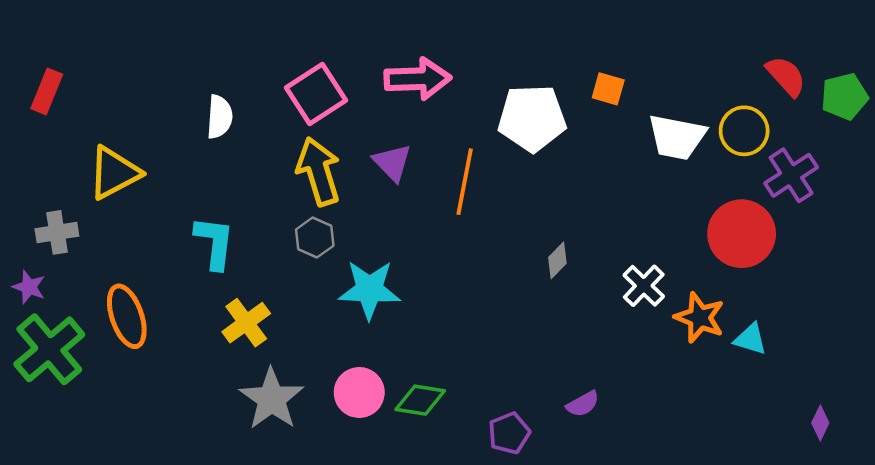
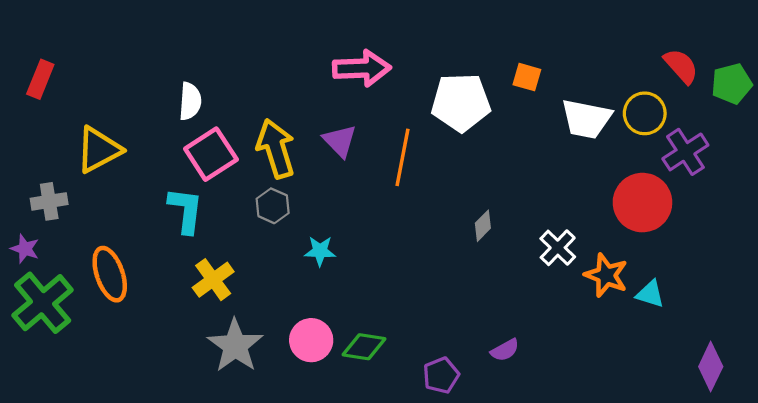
pink square: (316, 94) -> (211, 154), moved
cyan star: (369, 290) -> (320, 251), size x0.6
purple diamond: (820, 423) -> (711, 367), size x1.6

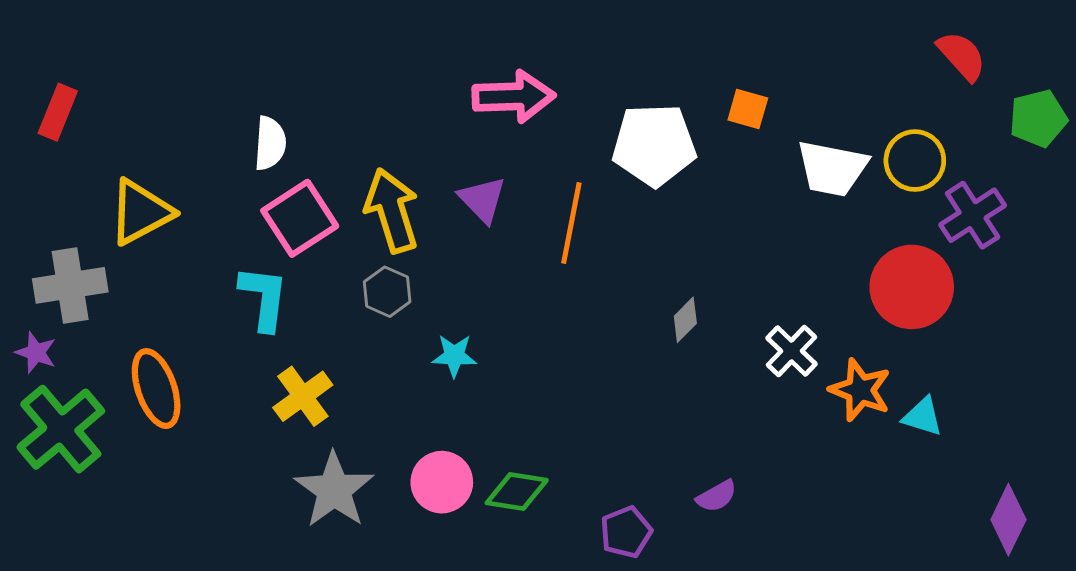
red semicircle: (681, 66) -> (962, 56), moved
gray cross: (49, 201) -> (70, 285), size x1.4

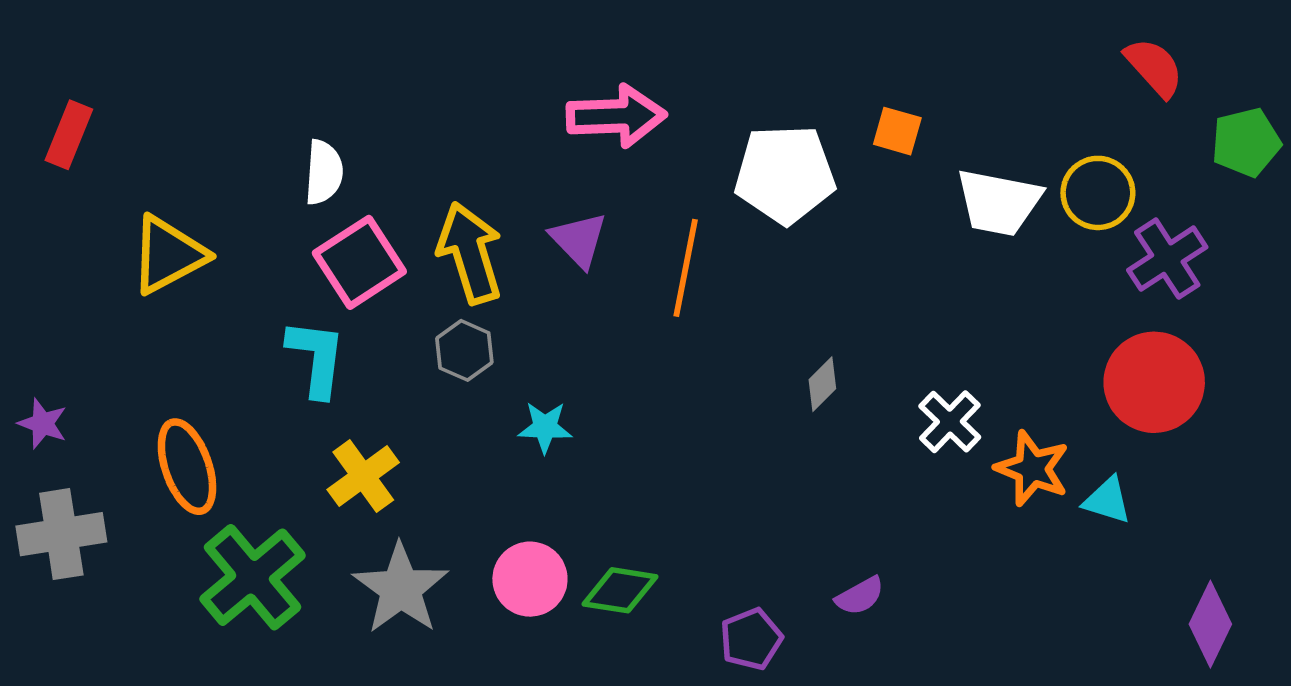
gray cross: (70, 285) -> (61, 534), moved
red circle: (912, 287) -> (1154, 382), moved
green cross: (61, 429) -> (253, 577), moved

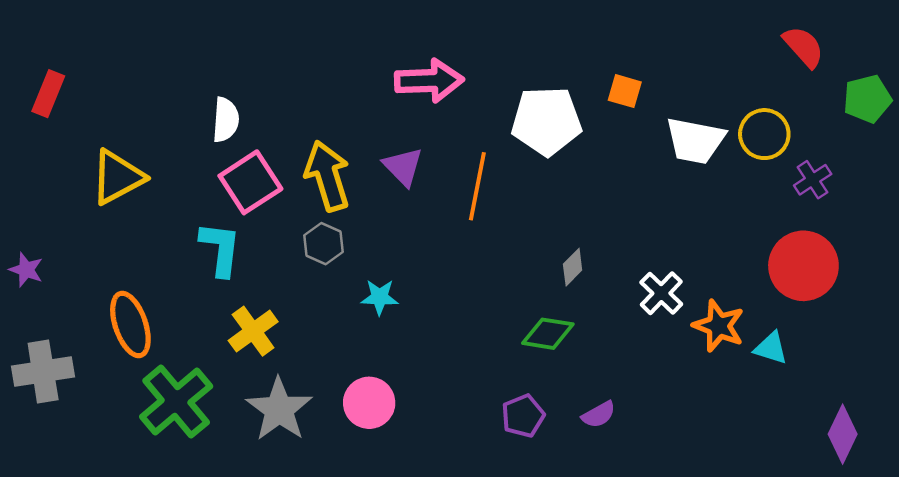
purple cross: (1167, 259) -> (813, 180), size x0.7
purple star: (43, 424) -> (26, 270), moved
green diamond: (620, 590) -> (548, 334), moved
purple pentagon: (751, 639) -> (523, 416), moved

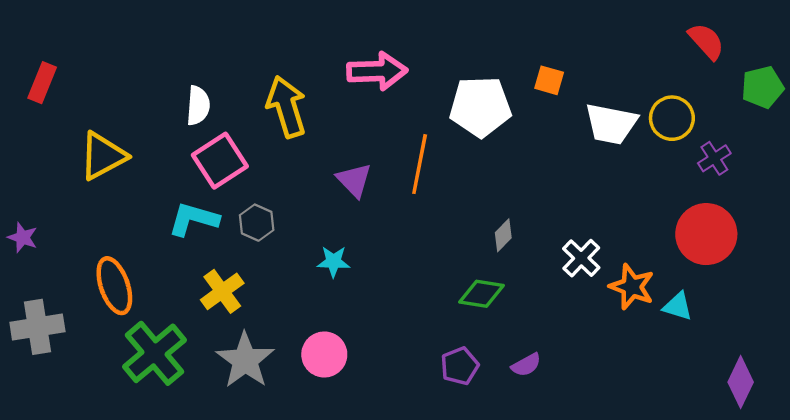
purple triangle: (403, 167) -> (354, 180), moved
yellow arrow: (327, 176) -> (286, 107), moved
gray hexagon: (323, 244) -> (257, 223), moved
cyan L-shape: (220, 249) -> (194, 219), turned -81

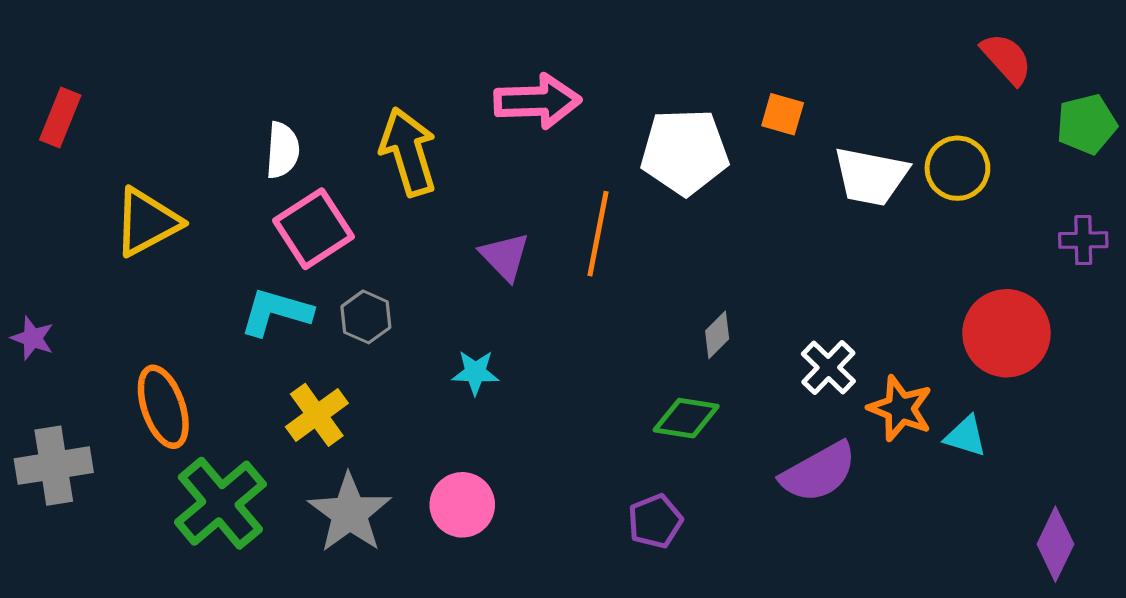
purple cross: (714, 158) -> (1083, 240), moved, turned 32
purple semicircle: (526, 365) -> (819, 472), moved, size x1.8

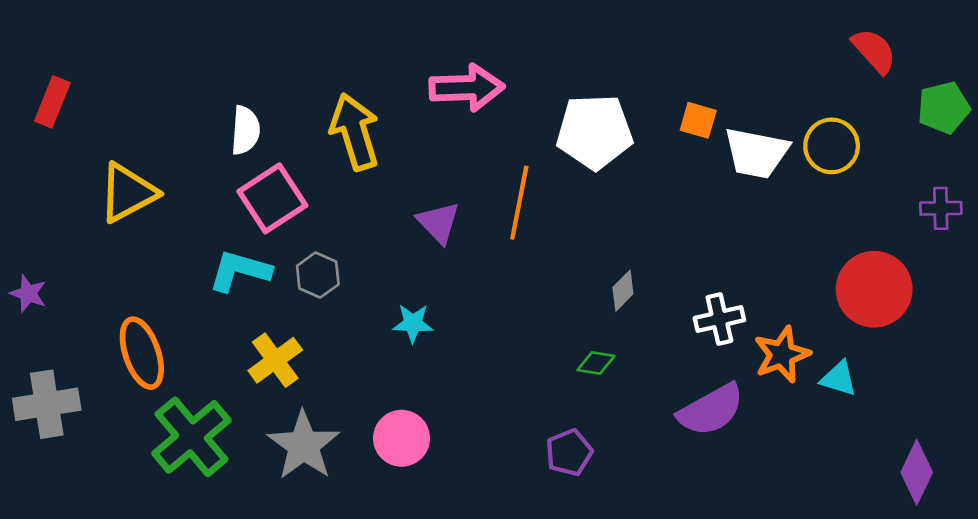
orange square: (783, 114) -> (698, 120), moved
white cross: (828, 368) -> (719, 319), turned 33
orange star: (900, 408) -> (782, 355), turned 30
green diamond: (686, 418) -> (596, 363), size x0.7

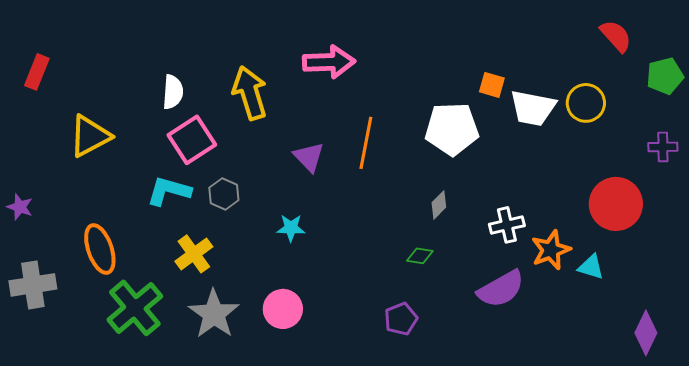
white pentagon: (595, 132) -> (452, 129), moved

